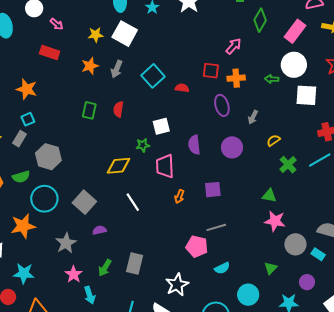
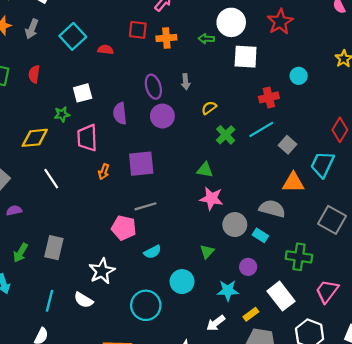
purple ellipse: (222, 105) -> (153, 87), moved
gray arrow: (253, 117) -> (186, 82), turned -32
purple square: (213, 190) -> (141, 164), size x1.4

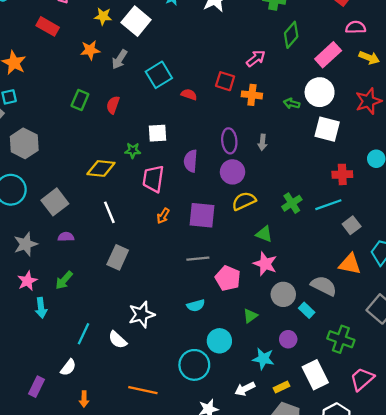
yellow semicircle: (209, 108) -> (244, 201), moved, size x1.5
pink pentagon: (124, 228) -> (228, 278), moved
gray rectangle: (54, 248) -> (118, 257), moved
cyan circle: (146, 305) -> (194, 365), moved

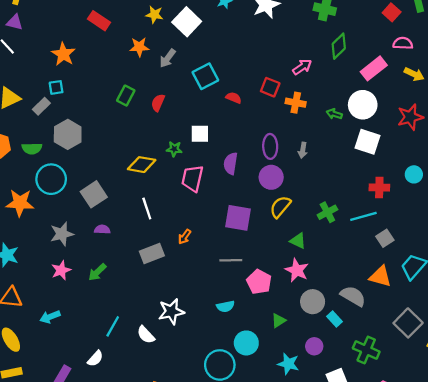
yellow semicircle: (244, 201) -> (280, 207), turned -30
orange arrow: (163, 216) -> (185, 237), moved
gray rectangle: (118, 257) -> (152, 253), turned 40
cyan arrow: (41, 308) -> (50, 317), moved, turned 72

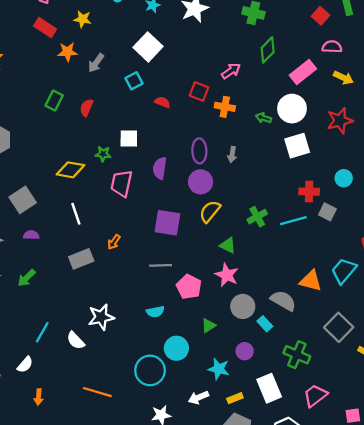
red rectangle: (99, 21) -> (45, 28), moved
white square: (187, 22) -> (148, 47), moved
cyan square: (205, 76) -> (134, 81), size x0.7
white square: (368, 142) -> (297, 146), turned -35
gray square: (385, 238) -> (327, 212), moved, turned -30

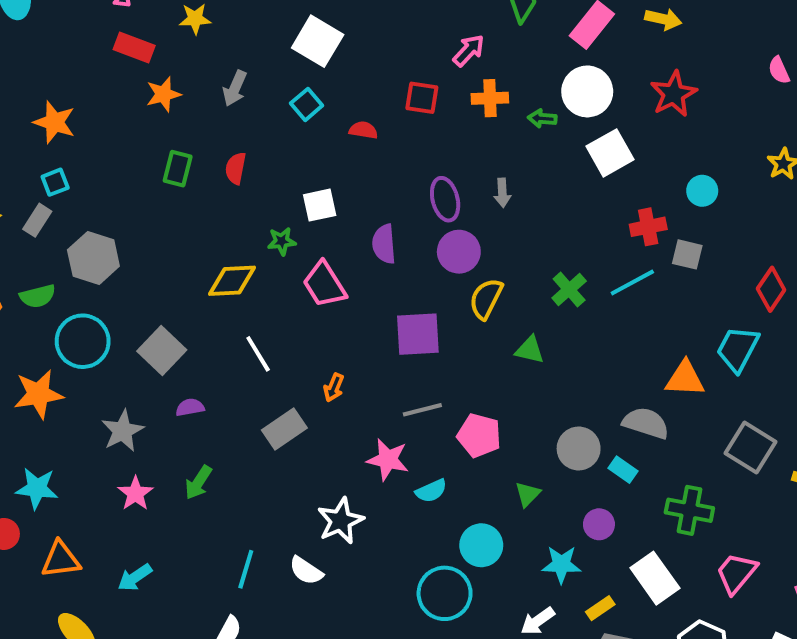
orange star: (68, 52) -> (163, 94), moved
orange cross: (225, 107) -> (490, 98), moved
pink trapezoid: (122, 183) -> (324, 285), turned -32
pink star: (227, 275) -> (388, 460), moved

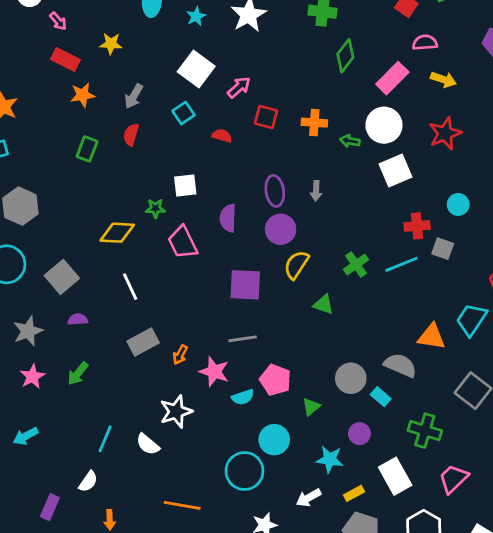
pink arrow: (469, 51) -> (239, 87), moved
red semicircle: (236, 168) -> (131, 135), moved
orange arrow: (334, 387) -> (180, 355), moved
pink pentagon: (479, 435) -> (275, 380), moved

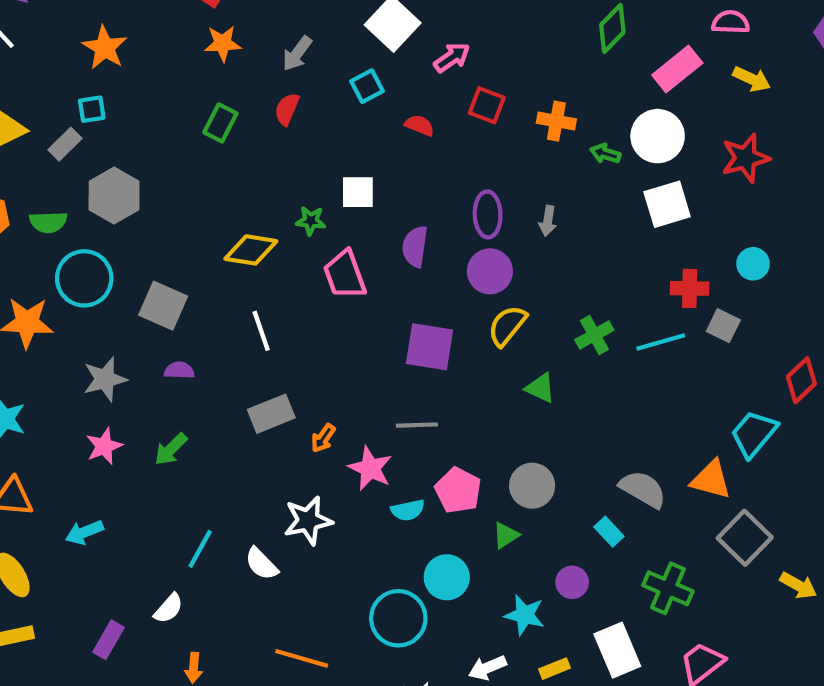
gray square: (62, 277) -> (163, 306), turned -32
orange triangle: (432, 337) -> (711, 480), moved
gray circle: (351, 378) -> (532, 486), moved

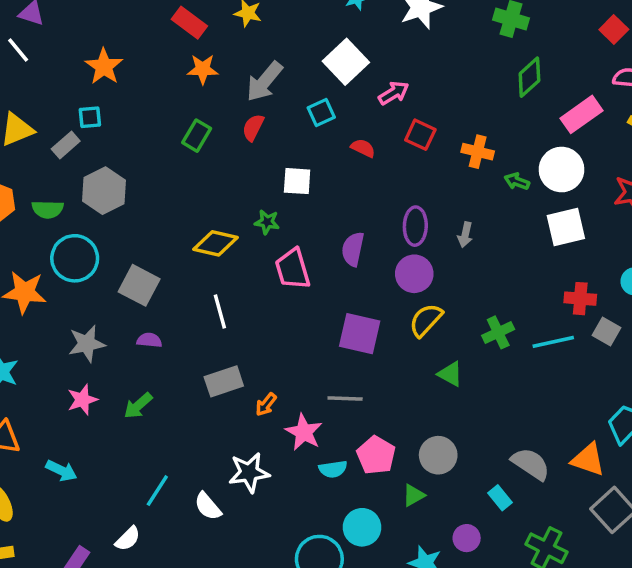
gray arrow: (297, 53) -> (264, 82), size x1.4
white square: (358, 192) -> (297, 181), moved
cyan arrow: (84, 532) -> (61, 471), turned -136

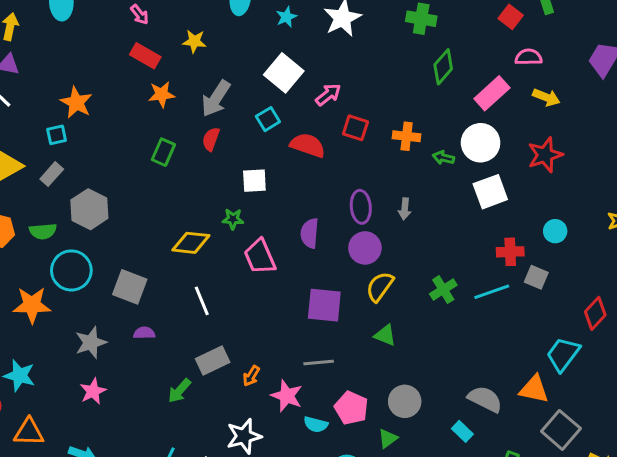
cyan square: (90, 117) -> (57, 135), moved
red semicircle: (363, 148) -> (308, 145), size x1.6
green triangle: (450, 374) -> (385, 335), moved
green arrow: (138, 406) -> (179, 391), moved
cyan semicircle: (333, 469) -> (316, 424), turned 30

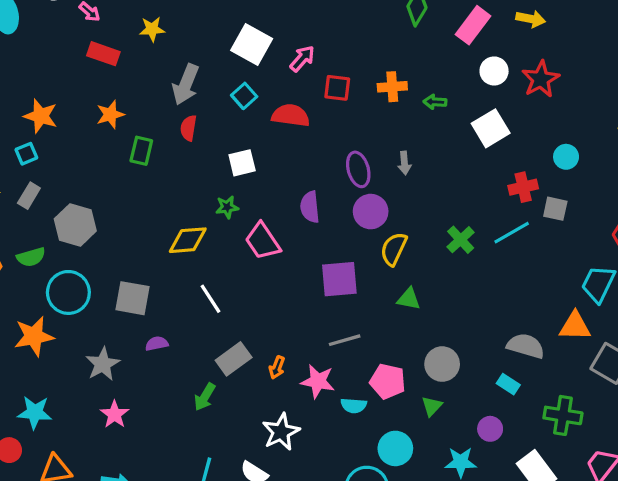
orange star: (162, 94) -> (110, 114), moved
white circle: (481, 143) -> (494, 71), moved, size x0.7

